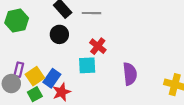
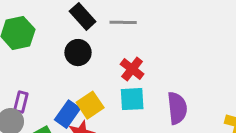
cyan square: (87, 65) -> (132, 99), moved
yellow square: (35, 76) -> (90, 105), moved

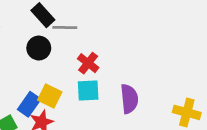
gray line: (123, 22) -> (65, 27), moved
yellow square: (90, 105) -> (50, 96), turned -30

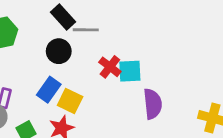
cyan square: (88, 91) -> (130, 71), moved
blue rectangle: (29, 104) -> (49, 90), moved

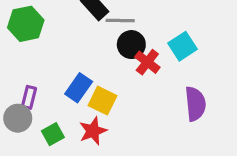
black circle: (59, 51) -> (131, 45), moved
cyan square: (130, 71) -> (183, 46), moved, turned -30

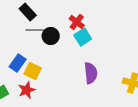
gray line: (120, 21) -> (35, 30), moved
red cross: (147, 62) -> (77, 22), moved

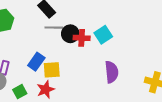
red cross: (77, 22) -> (82, 38), moved, turned -35
yellow square: (33, 71) -> (52, 70), turned -30

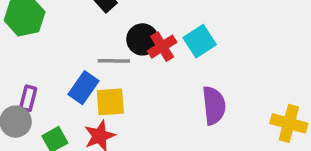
gray line: (54, 28) -> (114, 61), moved
red cross: (82, 38) -> (162, 47), turned -35

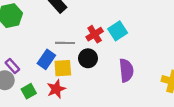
black circle: (142, 39) -> (88, 58), moved
purple rectangle: (28, 98) -> (12, 66), turned -56

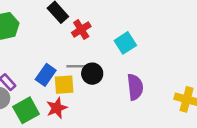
red cross: (95, 34) -> (81, 29), moved
gray line: (65, 43) -> (78, 66), moved
green square: (29, 91) -> (26, 110), size x1.5

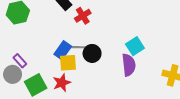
cyan square: (125, 43) -> (135, 46), moved
blue rectangle: (46, 75) -> (63, 50), moved

